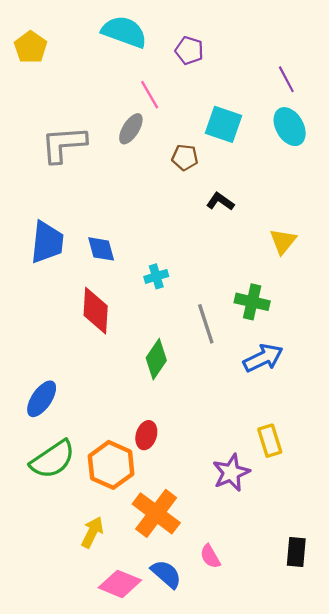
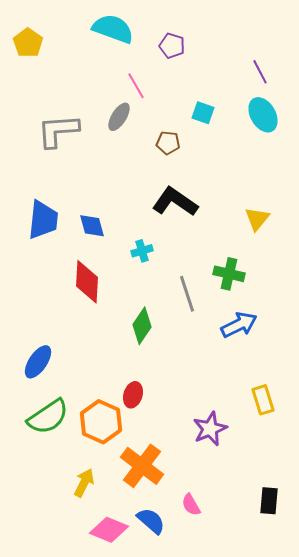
cyan square: (223, 124) -> (203, 113), size x0.7
black L-shape: (220, 202) -> (175, 202), moved, size x1.8
yellow rectangle: (270, 441) -> (263, 400), moved

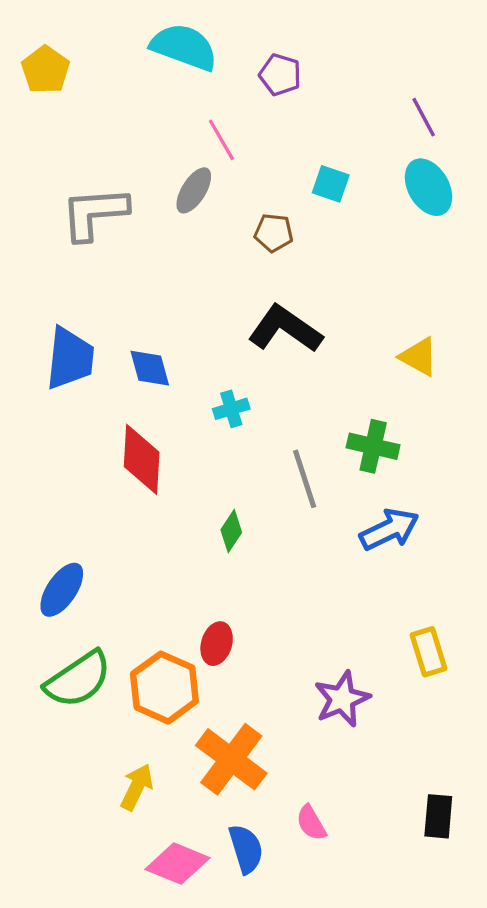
yellow triangle: (257, 219) -> (419, 357), turned -40
green diamond: (142, 326) -> (231, 531), size x0.7
blue semicircle: (151, 521) -> (246, 849), turned 32

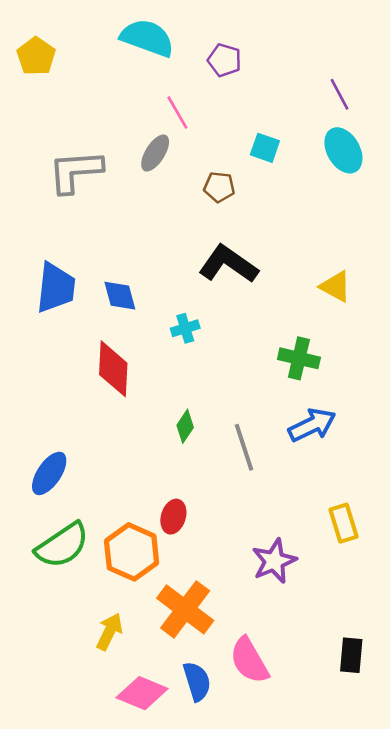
gray line: (305, 479) -> (244, 447), moved
pink semicircle: (311, 823) -> (249, 660), size x1.6

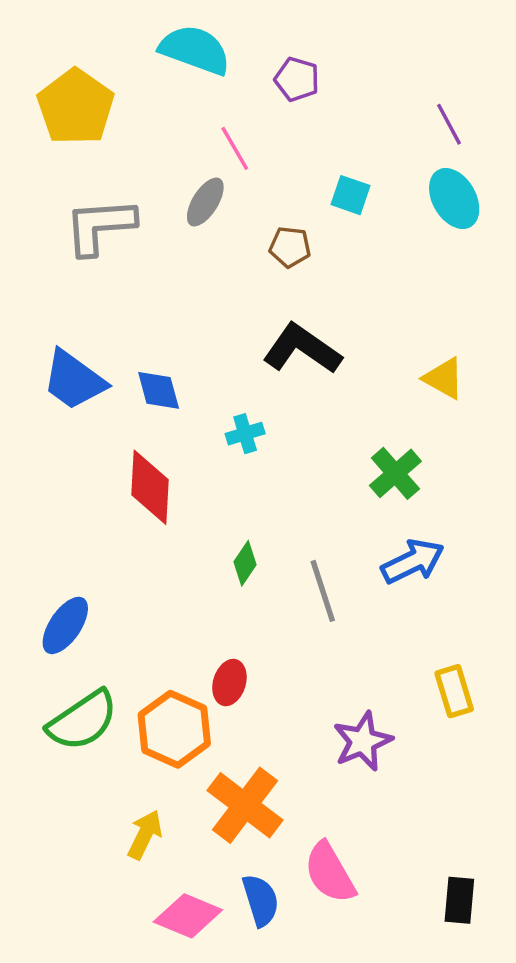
yellow pentagon: (36, 56) -> (76, 107), moved, size x1.5
blue trapezoid: (56, 288) -> (74, 380), turned 120
green cross: (299, 358) -> (395, 473), turned 36
black rectangle: (351, 655) -> (459, 900), moved

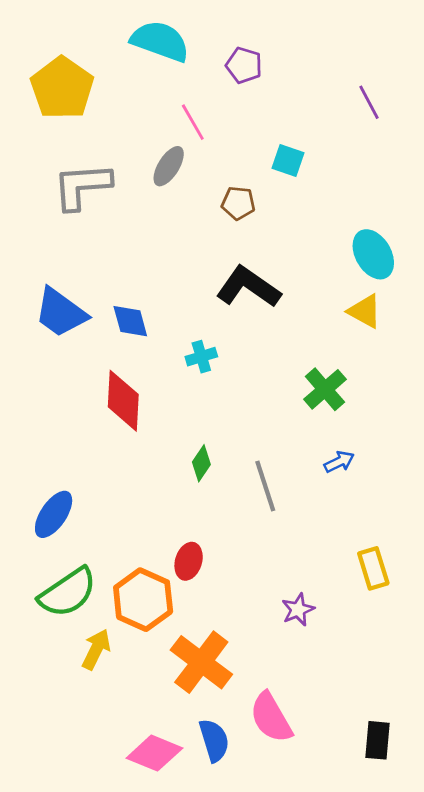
cyan ellipse: (454, 199) -> (373, 254), moved
blue arrow: (413, 562) -> (339, 462), size x0.6
purple star: (363, 741) -> (298, 610), size x0.7
yellow arrow: (145, 835) -> (96, 649), moved

